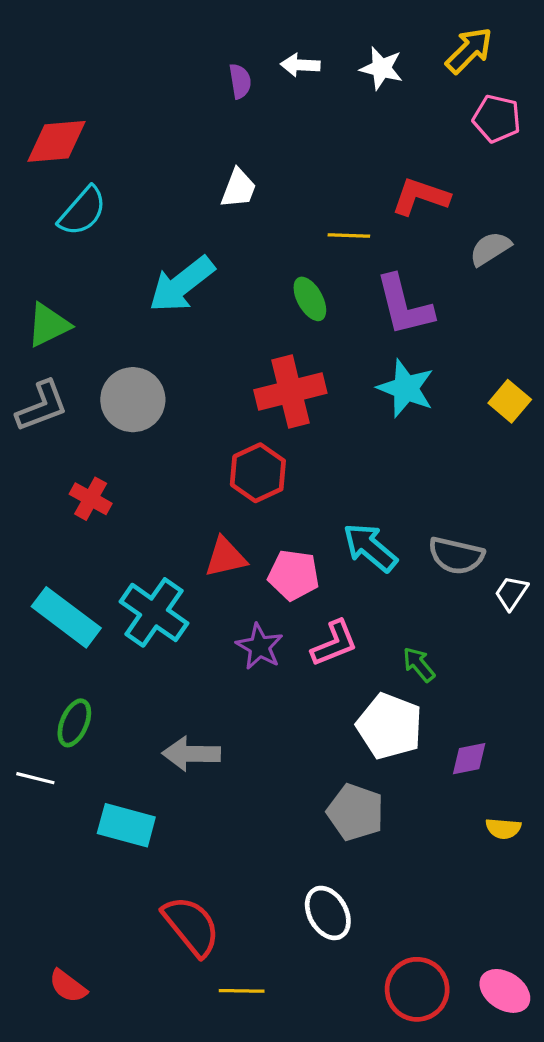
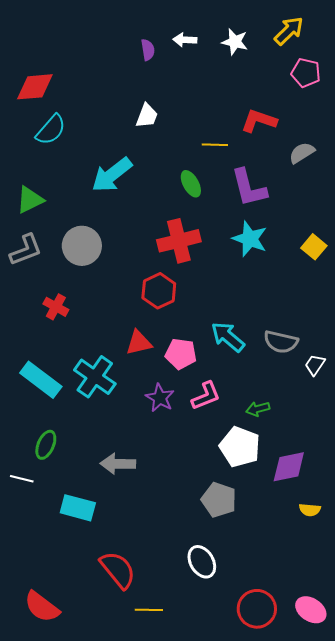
green arrow: (419, 664) -> (258, 409), turned -65
purple diamond: (469, 759) -> (289, 467), size x1.5
red semicircle: (68, 986) -> (42, 607), size x1.5

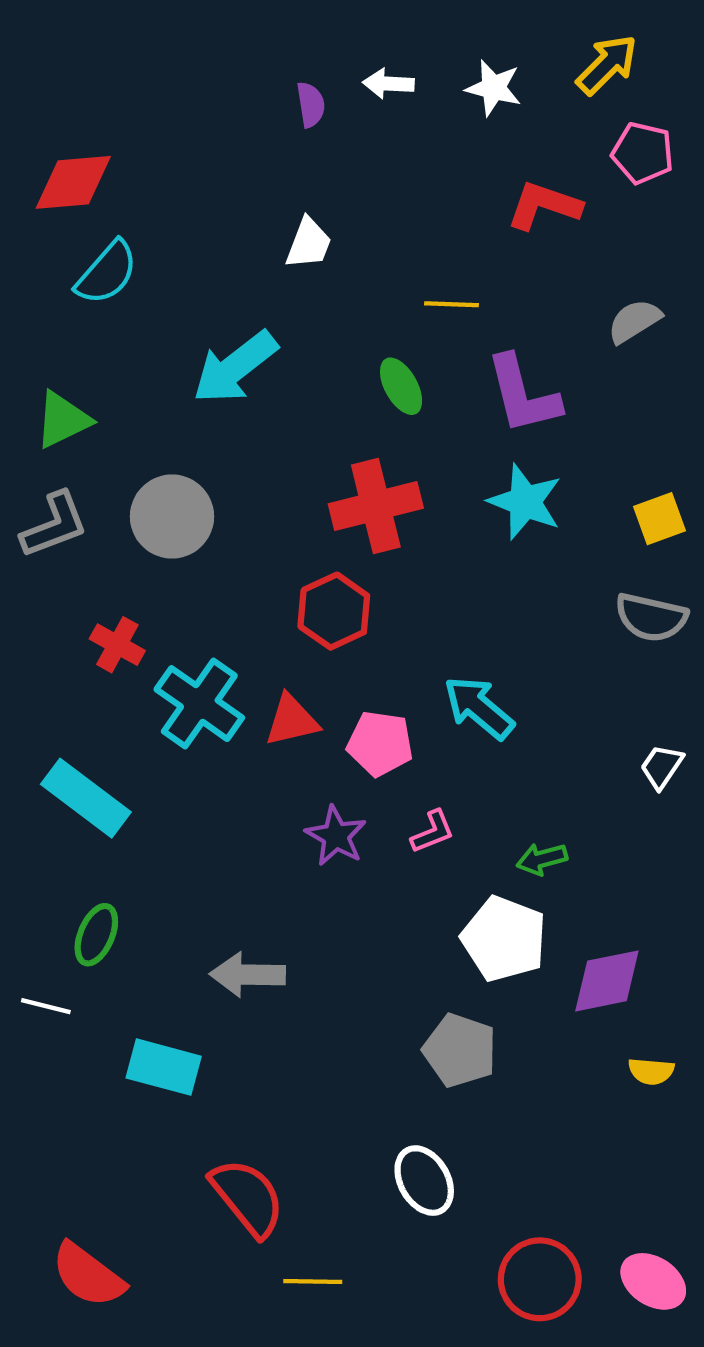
red L-shape: (259, 121) -> (544, 205), moved
yellow square: (314, 247) -> (660, 519), turned 30
gray semicircle: (281, 342) -> (651, 617), moved
cyan cross: (95, 377) -> (199, 704), moved
pink L-shape: (206, 396) -> (433, 832), size x0.7

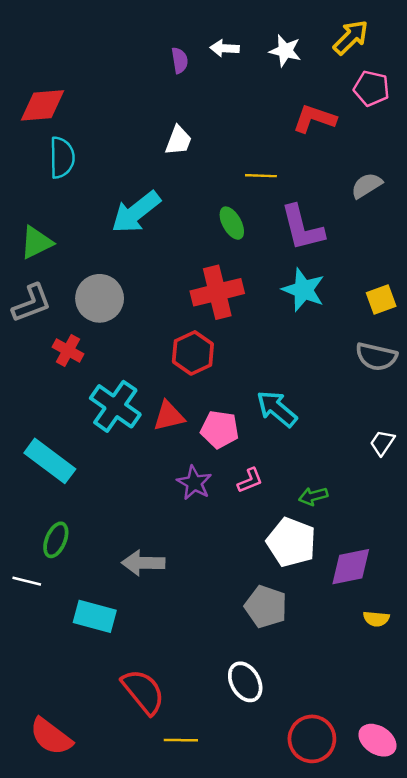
cyan semicircle: (107, 273) -> (62, 158), turned -42
red cross: (117, 645) -> (68, 351), moved

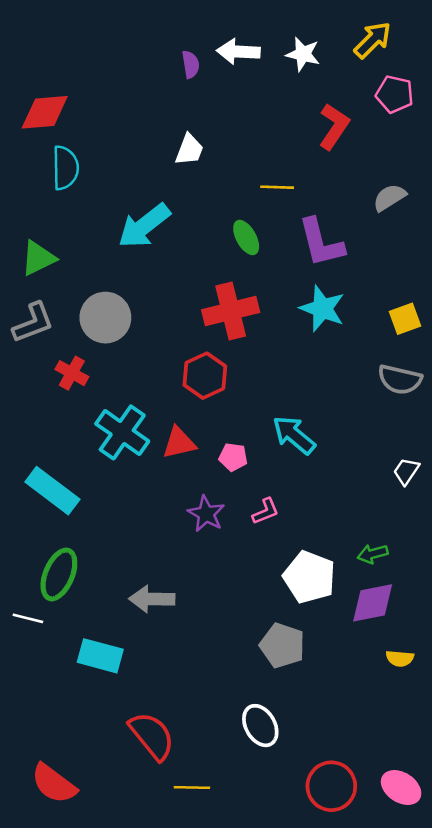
white arrow: (225, 48) -> (238, 52), size x1.4
red L-shape: (314, 119) -> (334, 126), turned 105
pink pentagon: (220, 429) -> (233, 457), size x0.7
green arrow: (313, 496) -> (373, 554), moved
green ellipse: (56, 540) -> (59, 574), size x1.4

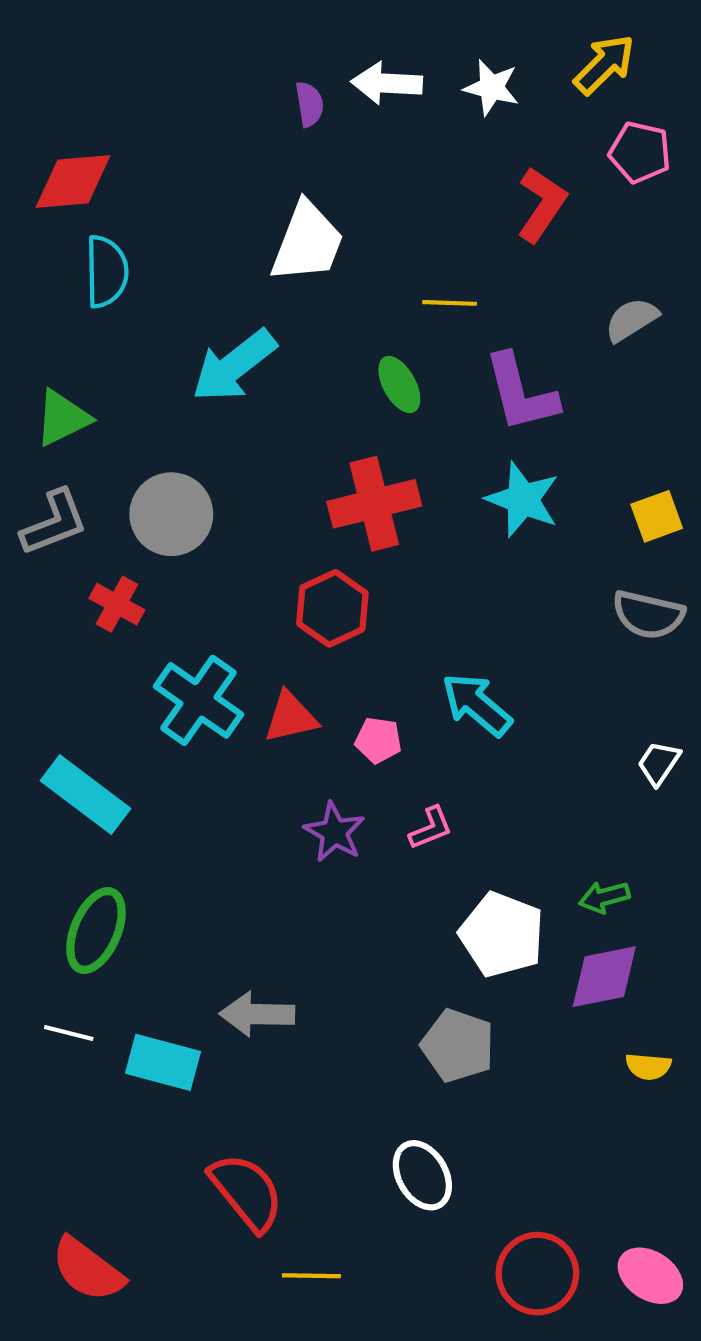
white trapezoid: (189, 150) -> (307, 242), size x1.6
gray arrow: (152, 599) -> (257, 1014), moved
white line: (28, 618) -> (69, 1033), moved

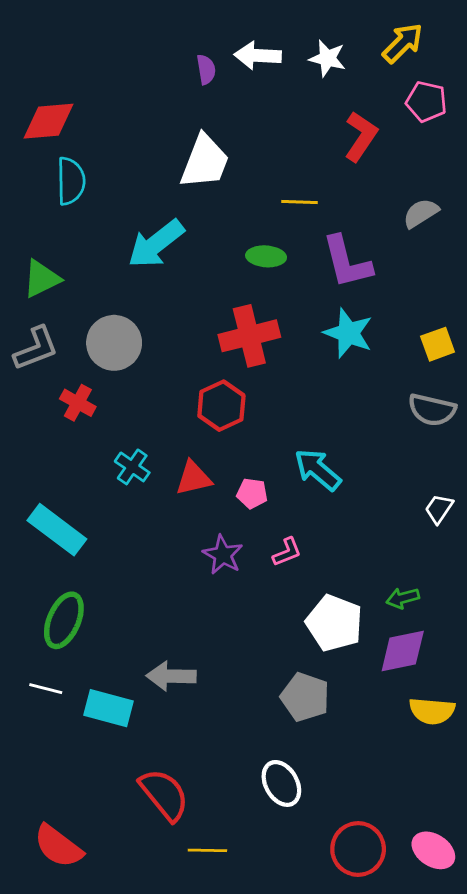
green ellipse: (399, 385) -> (266, 256), turned -57
cyan cross: (198, 700) -> (132, 467), size x0.6
yellow semicircle: (648, 1066) -> (432, 711), size x1.5

